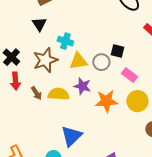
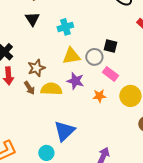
cyan cross: (65, 41) -> (65, 27), moved, turned -35
brown star: (45, 60) -> (36, 68), moved, size x0.7
pink rectangle: (129, 75) -> (110, 74), moved
orange star: (106, 101) -> (99, 96), size x0.6

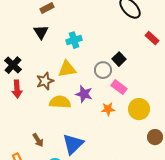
black square: (110, 46) -> (119, 59), turned 32
yellow triangle: (71, 56) -> (67, 69), moved
brown arrow: (29, 88) -> (38, 140), moved

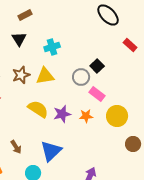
brown star: (45, 81) -> (21, 75), moved
purple star: (84, 94) -> (62, 114), moved, turned -30
yellow semicircle: (60, 102) -> (38, 109), turned 30

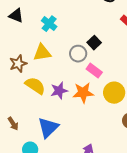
black triangle: (19, 39) -> (16, 16), turned -35
cyan cross: (52, 47) -> (49, 24), turned -35
brown star: (21, 75) -> (18, 64), moved
orange star: (86, 116) -> (83, 93), size x1.5

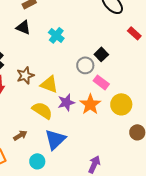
yellow triangle: (42, 53) -> (49, 84), moved, turned 30
yellow semicircle: (35, 86) -> (42, 110), moved
orange star: (83, 93) -> (90, 104), turned -30
brown arrow: (13, 124) -> (20, 135), turned -88

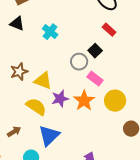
red rectangle: (134, 33) -> (109, 30), moved

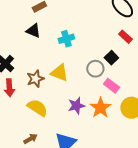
cyan cross: (50, 32) -> (66, 39), turned 35
yellow triangle: (43, 81) -> (59, 73), moved
yellow semicircle: (36, 107) -> (37, 108), moved

